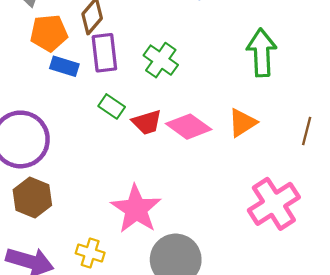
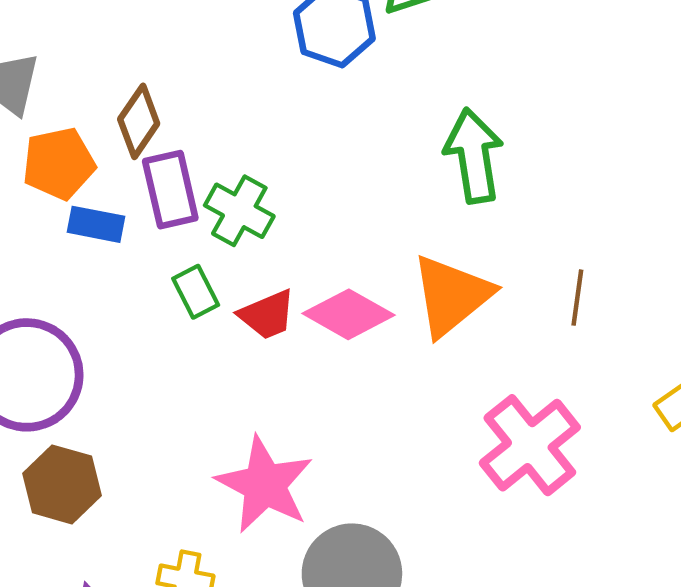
green cross: (161, 60) -> (239, 211), moved
green rectangle: (112, 106) -> (196, 292), turned 35
orange triangle: (242, 123) -> (452, 295), size x1.5

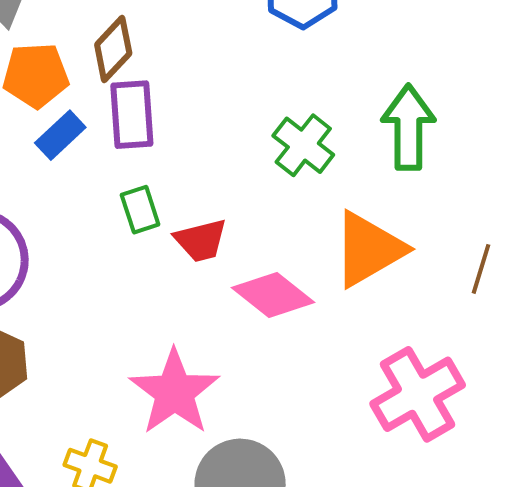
green cross: (239, 211) -> (303, 145), moved
blue rectangle: (96, 224) -> (60, 135), turned -63
pink diamond: (349, 314) -> (273, 295), moved

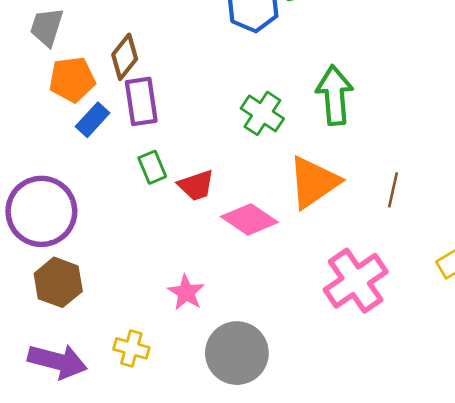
pink star: (174, 392) -> (186, 292), size x0.6

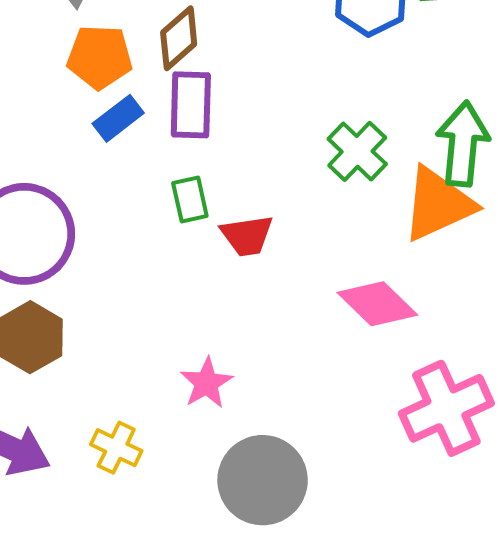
orange triangle: (314, 182) -> (438, 204), moved
pink diamond: (249, 219) -> (377, 304), moved

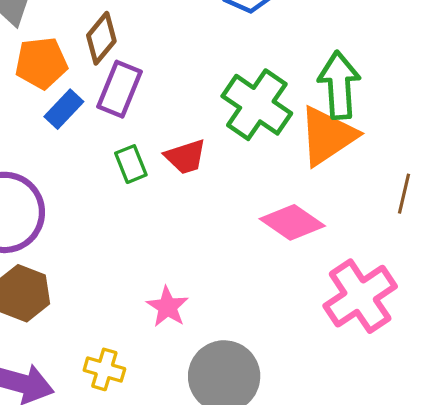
purple rectangle: (191, 105) -> (119, 89), turned 30
green cross: (357, 151) -> (257, 105), size x1.4
red trapezoid: (247, 236) -> (185, 157), moved

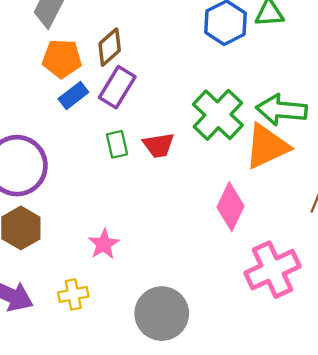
green arrow: (339, 85) -> (282, 110), turned -90
pink diamond: (292, 222) -> (230, 207), turned 72
pink star: (167, 307) -> (104, 244), moved
yellow cross: (104, 369) -> (73, 294), turned -36

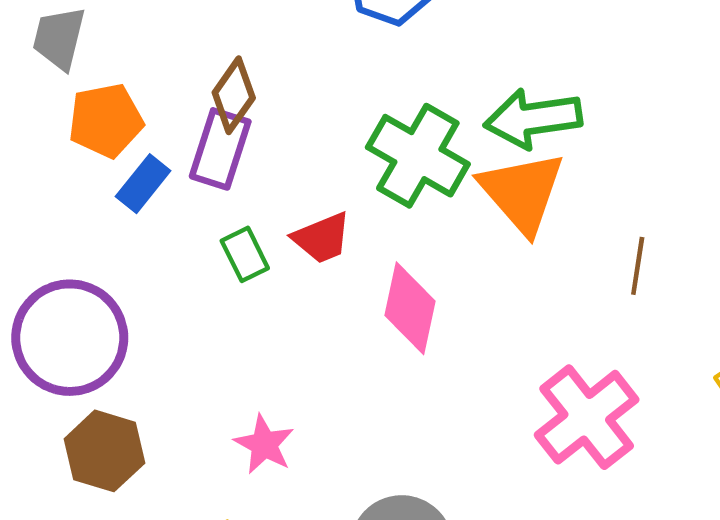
brown diamond: (110, 47) -> (234, 95), moved
orange triangle: (267, 146) -> (522, 192), turned -33
pink diamond: (230, 207) -> (410, 308), moved

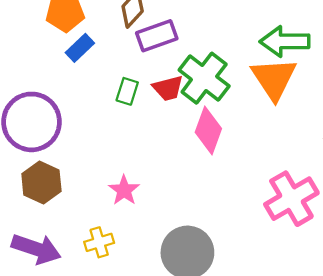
purple rectangle: (220, 149) -> (157, 36), moved, turned 45
green cross: (418, 156) -> (204, 78), moved
green rectangle: (245, 254) -> (127, 91), turned 36

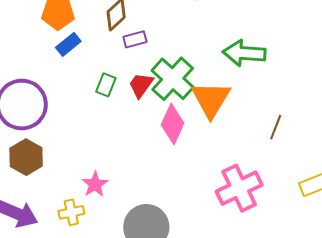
purple rectangle: (157, 36) -> (135, 39), size x0.7
orange triangle: (274, 79) -> (211, 99), moved
red trapezoid: (168, 88) -> (141, 85), turned 136
pink star: (124, 190) -> (95, 184), moved

